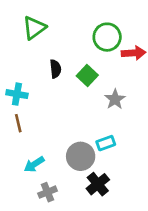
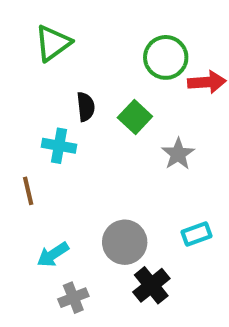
cyan cross: (17, 94) -> (59, 146), moved
cyan rectangle: (106, 143) -> (197, 234), moved

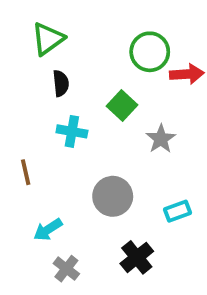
black semicircle: (86, 107) -> (61, 83), moved
cyan cross: (59, 146) -> (72, 131), moved
gray circle: (125, 242) -> (113, 196), moved
gray cross: (73, 298) -> (66, 269), turned -30

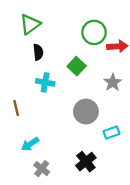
gray star: (161, 139) -> (113, 82), moved
gray circle: (113, 196) -> (86, 112), moved

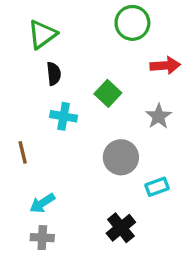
green circle: (94, 32) -> (132, 23), moved
gray cross: (42, 169) -> (42, 238), moved, turned -35

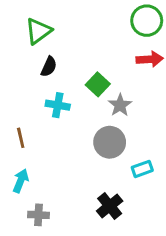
green circle: (132, 23) -> (147, 21), moved
black semicircle: (54, 74) -> (49, 67), turned 30
gray star: (159, 116) -> (120, 105), moved
cyan arrow: (42, 203) -> (21, 181), moved, turned 145

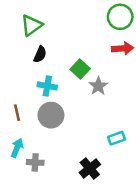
gray circle: (110, 142) -> (51, 115), moved
gray cross: (38, 215) -> (35, 162), moved

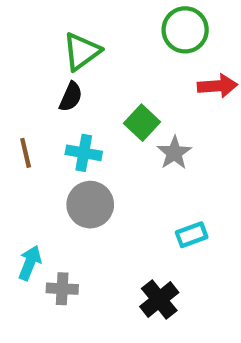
green circle: (120, 17) -> (185, 30), moved
green triangle: (32, 25) -> (82, 51), moved
brown line: (17, 113) -> (26, 153), moved
cyan rectangle: (116, 138) -> (192, 235), moved

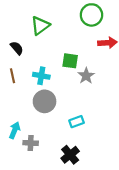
black semicircle: (71, 97) -> (17, 48), moved, turned -64
green square: (142, 123) -> (70, 61), turned -35
cyan rectangle: (192, 235) -> (77, 122), moved
black cross: (159, 299) -> (70, 155), moved

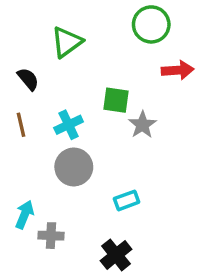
cyan cross: (41, 76) -> (69, 125), turned -35

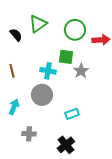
green circle: (151, 24) -> (75, 30), moved
black semicircle: (28, 79) -> (16, 35), moved
cyan cross: (69, 125) -> (48, 71), moved, turned 35
cyan arrow: (25, 214) -> (14, 107), moved

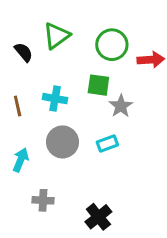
cyan cross: (48, 71) -> (55, 99), moved
cyan rectangle: (72, 114) -> (107, 143), moved

